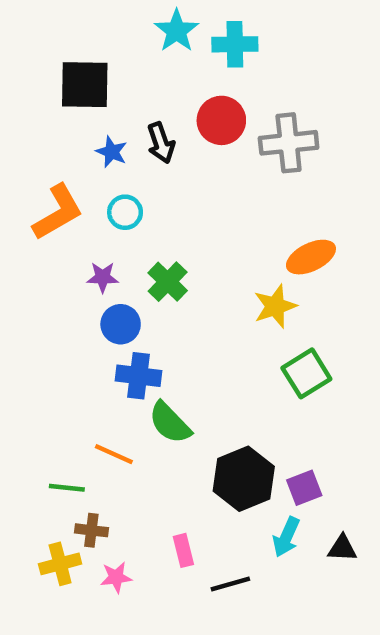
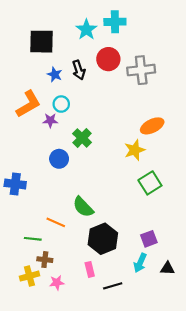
cyan star: (177, 31) -> (86, 30), moved
purple star: (103, 277) -> (50, 120), moved
blue cross: (138, 376) -> (15, 184), moved
black hexagon: (244, 479) -> (103, 239), moved

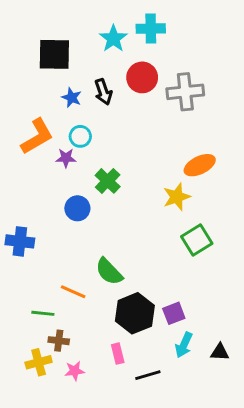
purple square: (149, 239) -> (174, 313), moved

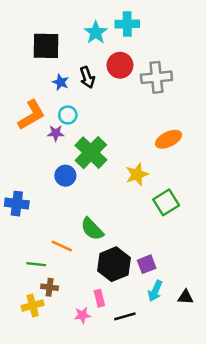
green cross: (108, 181) -> (91, 153), size x1.5
yellow star: (177, 197) -> (137, 174), moved
pink star: (75, 371) -> (82, 315), moved

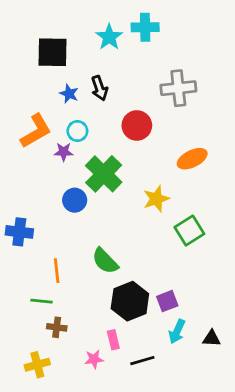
red circle: (120, 65) -> (137, 125), moved
orange line: (62, 246) -> (57, 271), moved, turned 60
yellow cross: (33, 305) -> (37, 365), moved

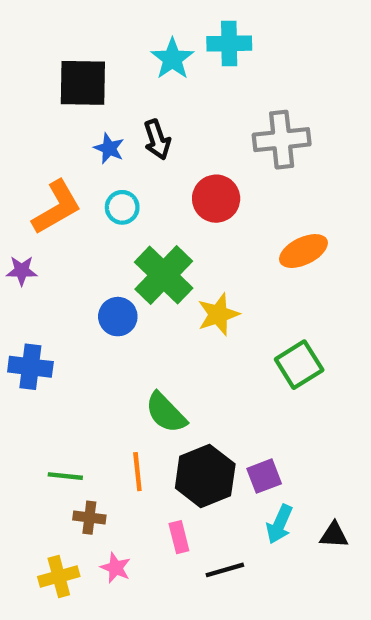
purple star: (64, 152) -> (22, 271), moved
yellow star: (156, 199) -> (218, 314), moved
orange line: (57, 271) -> (137, 472), moved
pink star: (94, 359) -> (116, 568), moved, turned 30

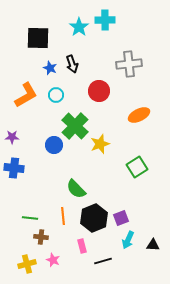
purple star: (22, 271) -> (12, 137), moved

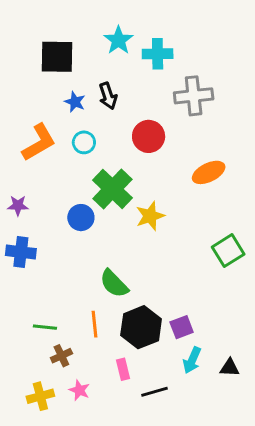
cyan cross: (105, 20) -> (158, 54), moved
green square: (137, 167) -> (228, 251), moved
brown cross: (41, 237) -> (61, 356), turned -32

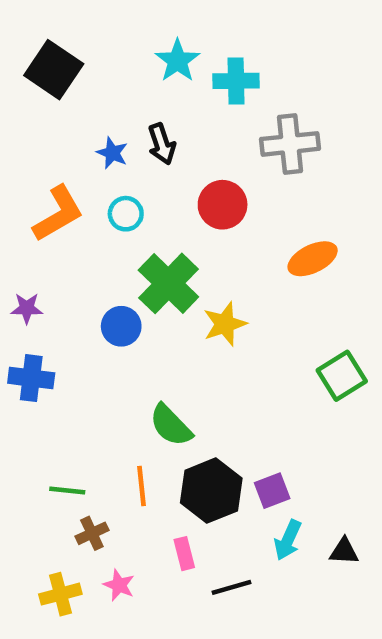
black square: (57, 57) -> (54, 70), moved, turned 33

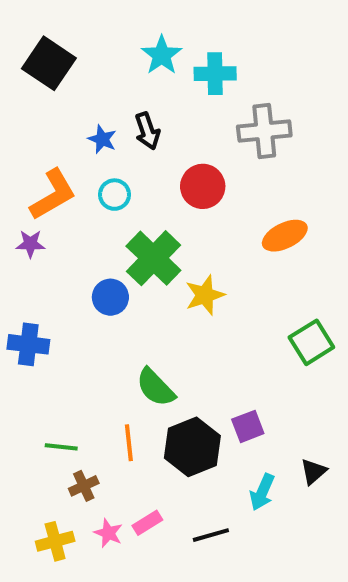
purple star: (27, 308) -> (30, 244), moved
purple square: (272, 491) -> (248, 426), moved
black triangle: (344, 551) -> (313, 472), moved, turned -44
pink rectangle: (184, 554) -> (147, 523), moved, turned 72

